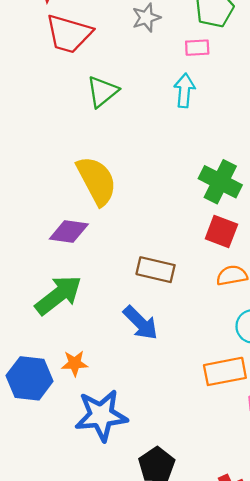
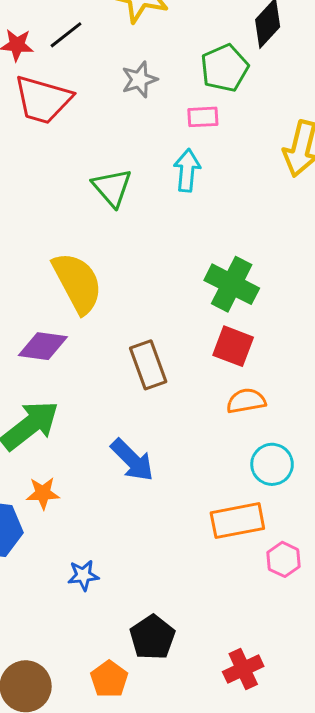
green triangle: (102, 92) -> (112, 188), moved, turned -32
brown rectangle: (156, 270) -> (148, 365), moved, turned 57
orange star: (75, 363) -> (43, 493), moved
blue star: (101, 415) -> (83, 575), size x0.5

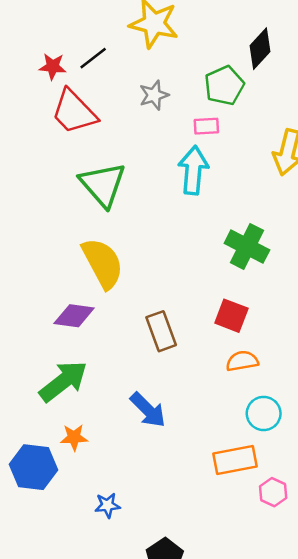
red trapezoid: (43, 100) -> (74, 112), turned 30
cyan arrow: (187, 170) -> (193, 170), size x1.4
green triangle: (112, 188) -> (103, 185), moved, size x1.4
green cross: (232, 284) -> (247, 247), moved

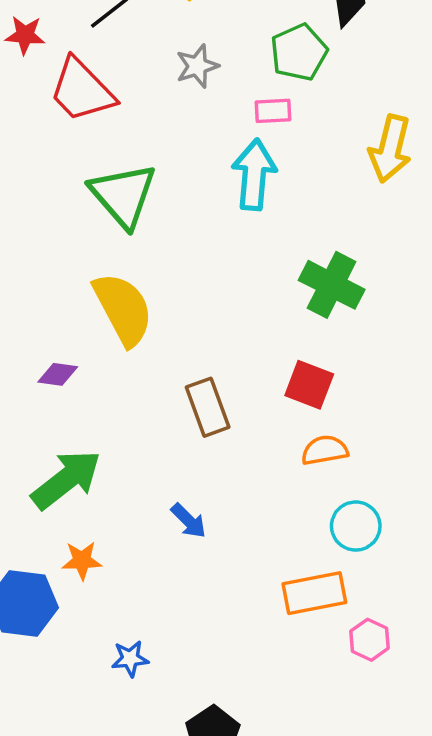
red star: (53, 66) -> (25, 35), moved
purple diamond: (74, 316) -> (58, 374), moved, size x0.7
blue arrow: (148, 410) -> (189, 521), size x0.7

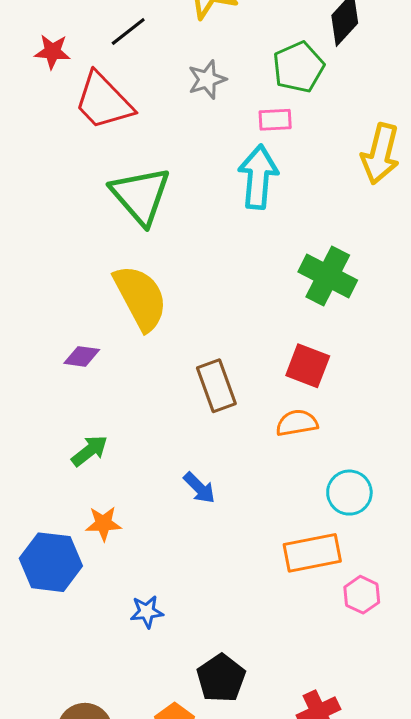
orange semicircle: (325, 450) -> (297, 423), moved
green arrow: (66, 479) -> (89, 451), size x0.6

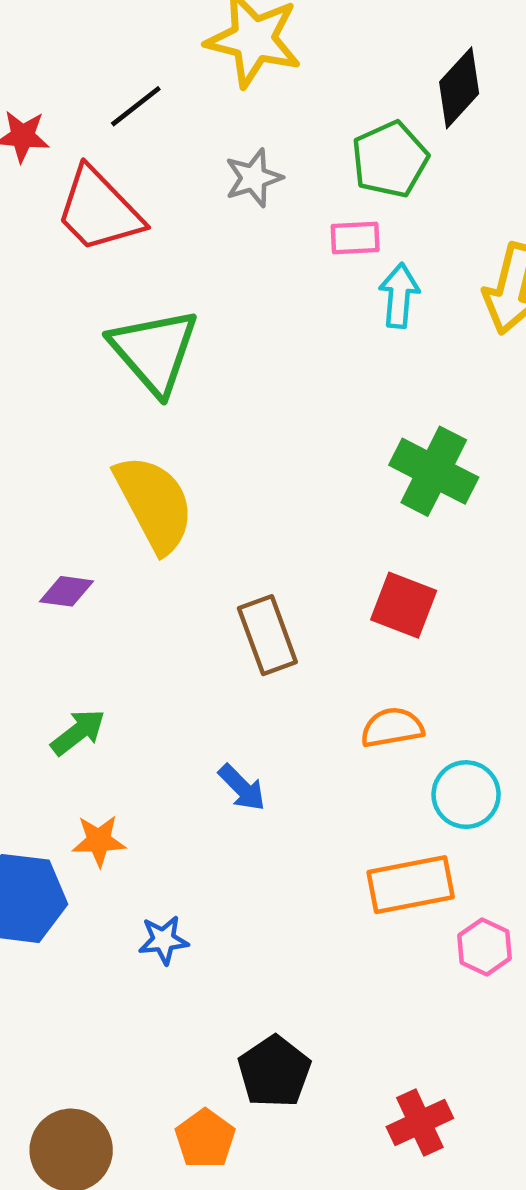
cyan arrow: (258, 177) -> (399, 296), moved, size x0.7
orange semicircle: (297, 423) -> (392, 728), moved
blue star: (147, 612) -> (163, 940), moved

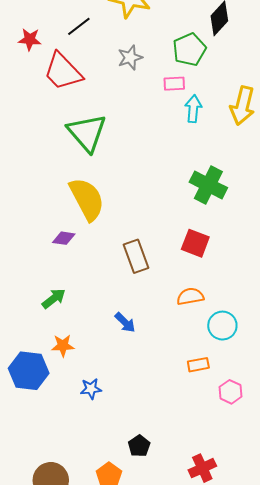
purple diamond: (66, 591) -> (64, 238), moved
orange rectangle: (411, 885) -> (198, 365), size x0.6
black pentagon: (274, 1072) -> (139, 446), size x0.7

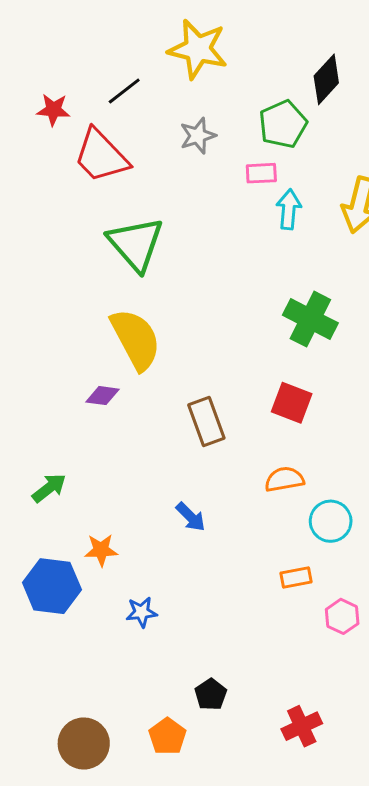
green arrow: (54, 298) -> (49, 488), moved

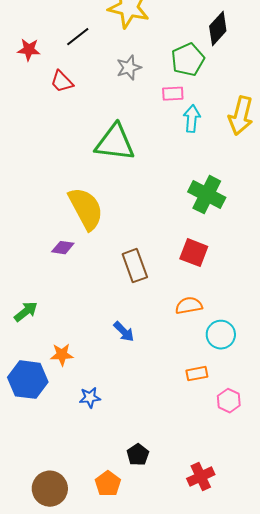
red trapezoid: (101, 156) -> (62, 82), size x0.6
green triangle: (136, 244) -> (115, 143), moved, turned -42

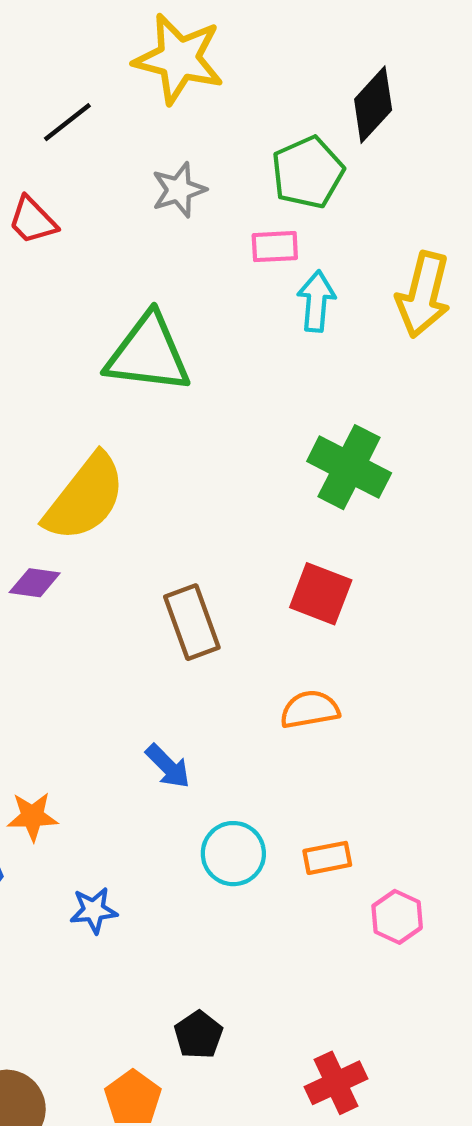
yellow semicircle: (86, 209) -> (85, 498), turned 66
cyan circle: (221, 335) -> (233, 854), moved

